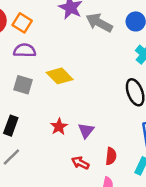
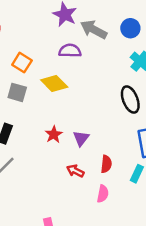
orange square: (22, 23) -> (22, 63), moved
purple semicircle: (25, 50) -> (70, 51), moved

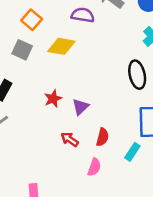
yellow diamond: (54, 83) -> (61, 46), turned -44

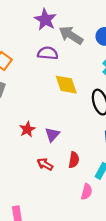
yellow diamond: (61, 46) -> (66, 85), moved, turned 65
pink semicircle: (94, 167) -> (87, 192), moved

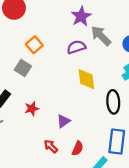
purple semicircle: (48, 53) -> (76, 47), turned -36
red star: (27, 129) -> (32, 109), moved

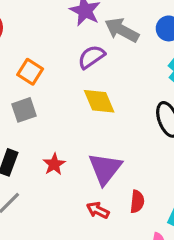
gray square: (23, 68) -> (24, 110), turned -35
yellow diamond: (86, 79) -> (99, 101), moved
purple triangle: (63, 121) -> (105, 169), size x1.6

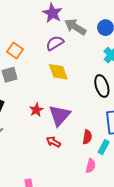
red star: (54, 164) -> (36, 110), moved
red semicircle: (137, 202) -> (87, 137), moved

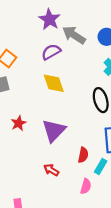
red star: (36, 110) -> (19, 123), moved
red arrow: (53, 142) -> (51, 170), moved

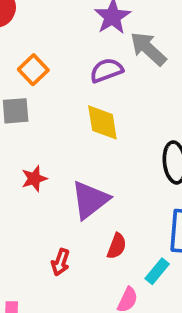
red semicircle: (83, 155) -> (117, 246), moved
red arrow: (51, 170) -> (60, 262), moved, turned -112

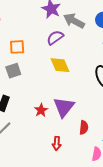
orange square: (33, 70) -> (17, 47), turned -35
red star: (34, 179) -> (41, 110), moved

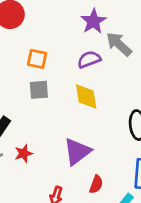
gray square: (13, 71) -> (39, 90), moved
red star: (41, 110) -> (24, 153), moved

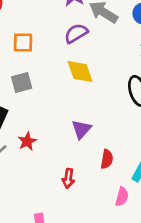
gray square: (39, 90) -> (22, 83), moved
purple triangle: (77, 152) -> (81, 129), size x0.7

